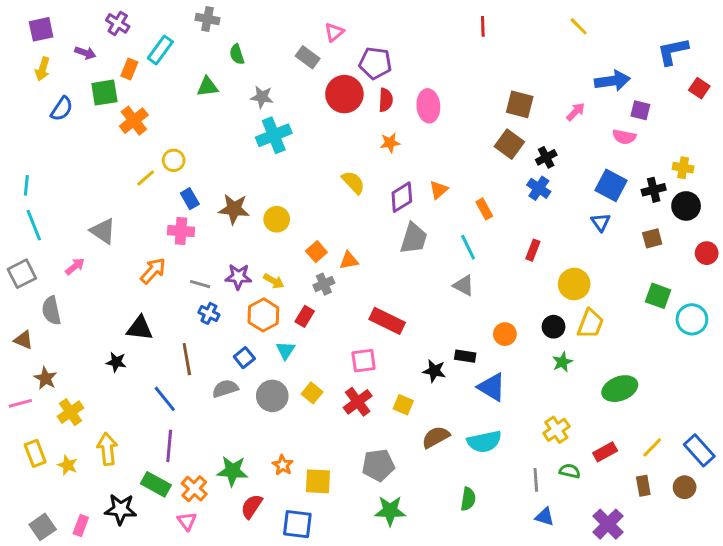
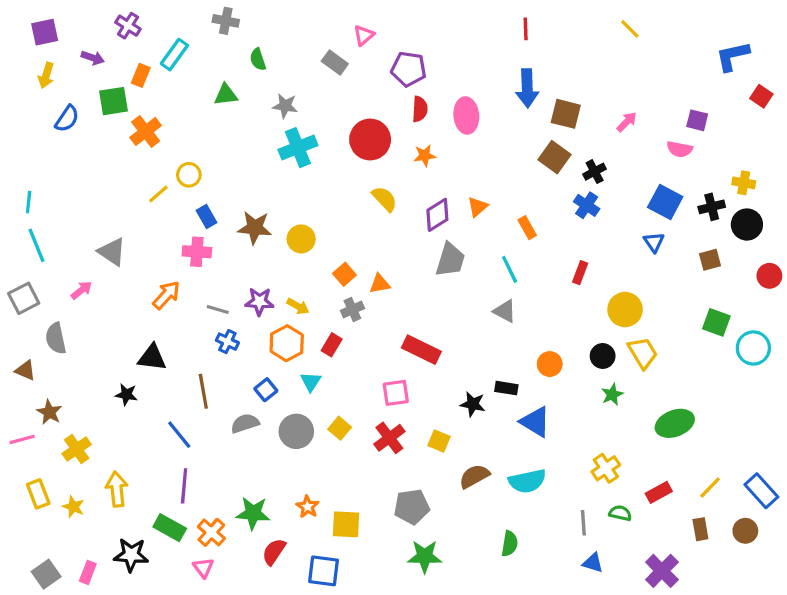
blue arrow: (612, 81) -> (527, 88), moved, turned 96
red circle: (344, 94) -> (370, 140), moved
yellow trapezoid: (590, 324) -> (643, 353), turned -52

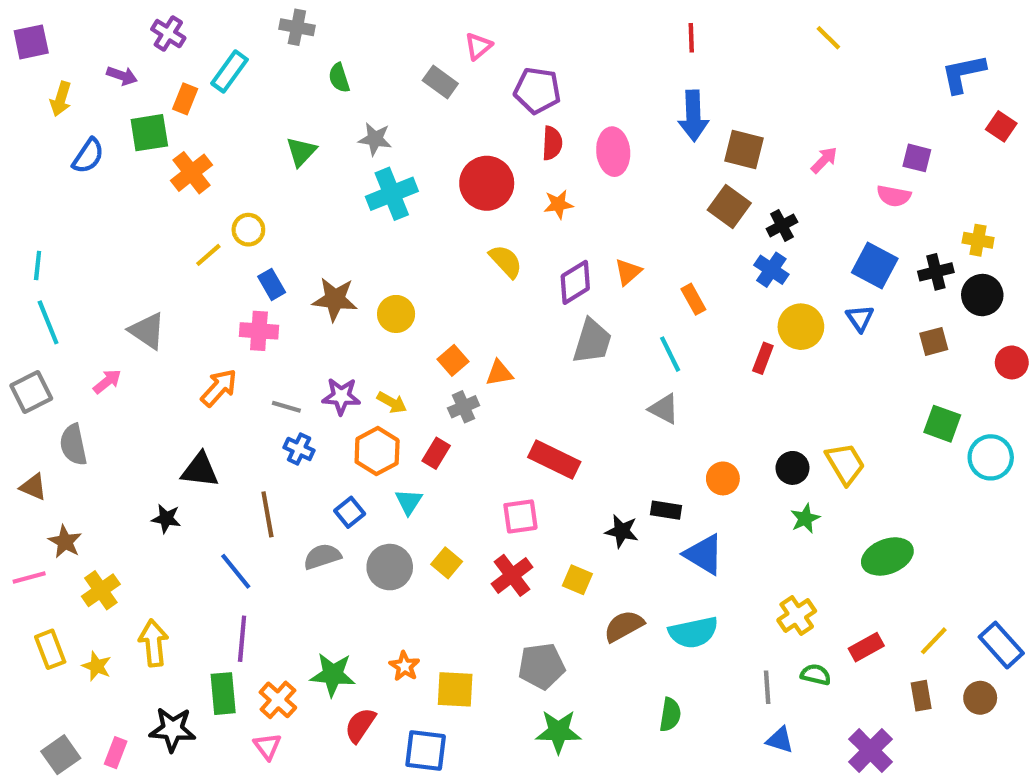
purple square: (45, 32) -> (31, 42), moved
green triangle: (226, 95) -> (301, 152), moved, turned -40
yellow circle: (625, 309) -> (801, 327), moved
green rectangle: (170, 528) -> (223, 694), turned 56

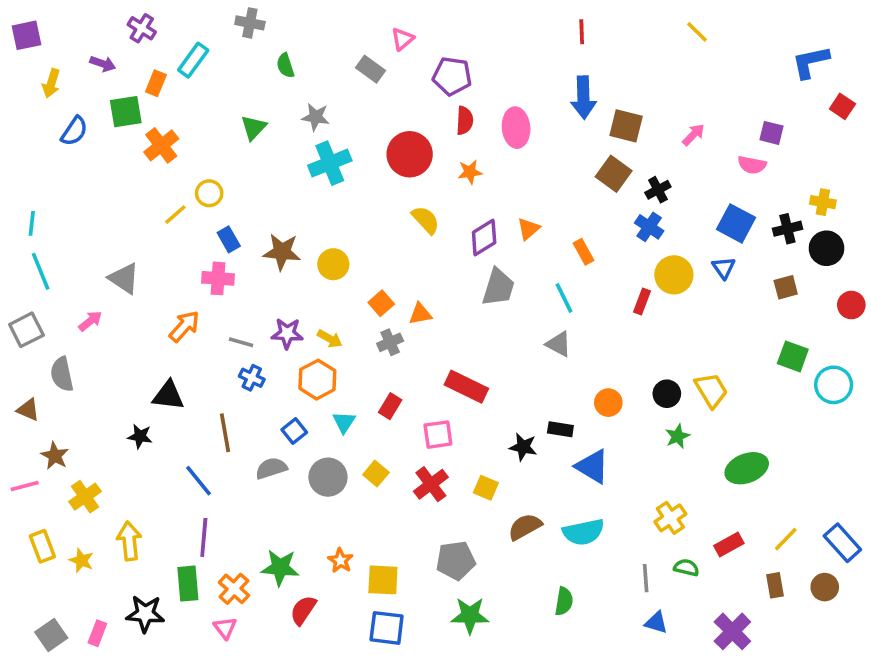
red rectangle: (436, 453) -> (390, 406), moved
blue square: (426, 750) -> (387, 628), moved

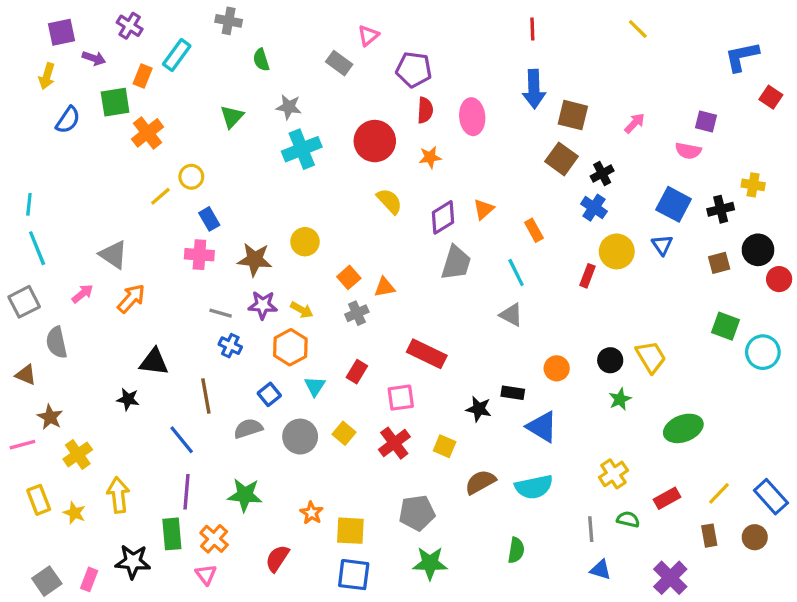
purple square: (26, 35) -> (61, 32), moved
black circle: (826, 248) -> (758, 250), moved
brown star: (282, 252) -> (255, 260), moved
orange arrow: (184, 326) -> (131, 299), moved
green star: (280, 568) -> (245, 495), moved

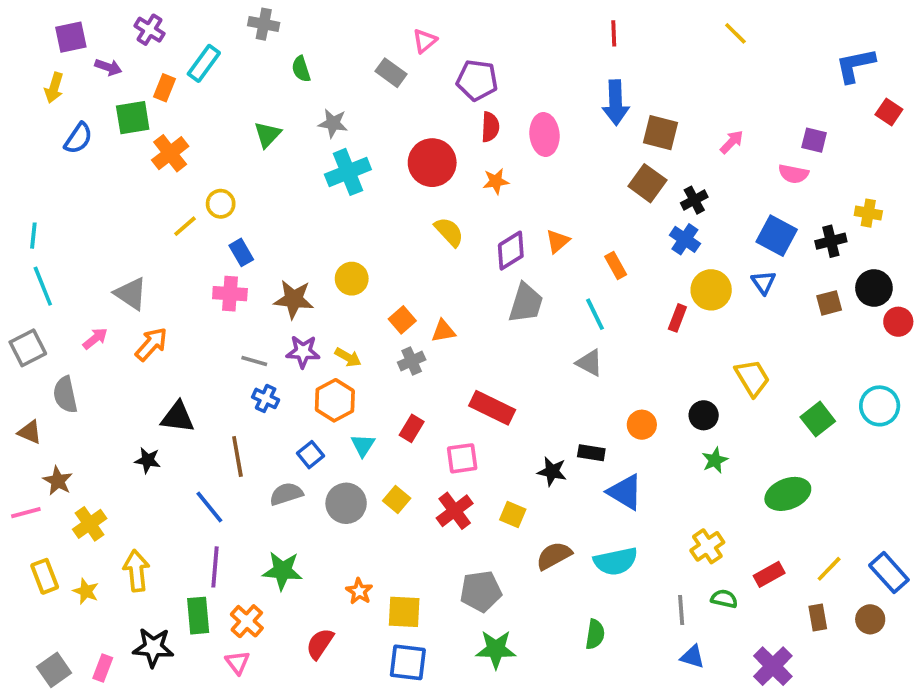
green square: (726, 326) -> (818, 419), moved, turned 32
yellow trapezoid: (651, 357) -> (752, 378), moved

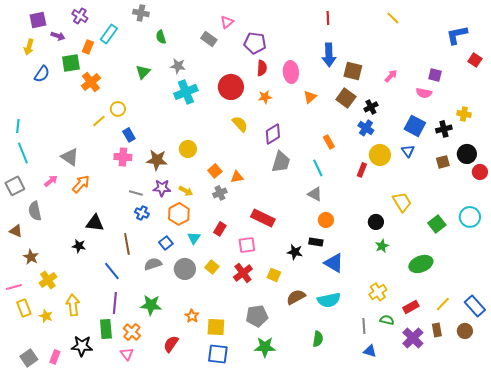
orange triangle: (558, 241) -> (310, 97), moved
orange circle: (642, 425) -> (326, 220), moved
pink line: (26, 513) -> (14, 287), moved
purple cross: (773, 666) -> (413, 338), moved

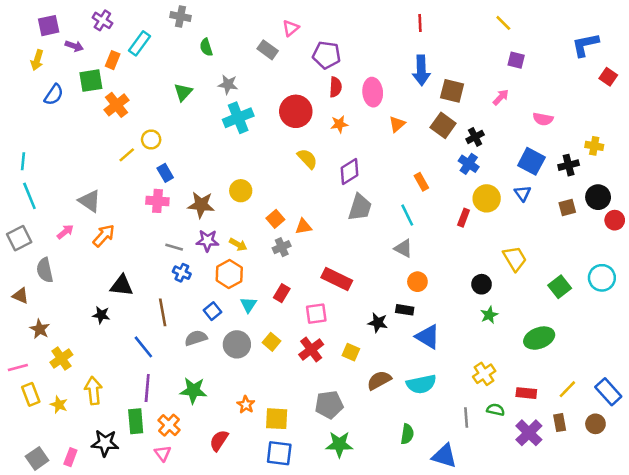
purple square: (435, 75) -> (516, 60), moved
red rectangle: (411, 307) -> (526, 393), turned 35
blue triangle: (370, 351) -> (444, 456), moved, size x1.5

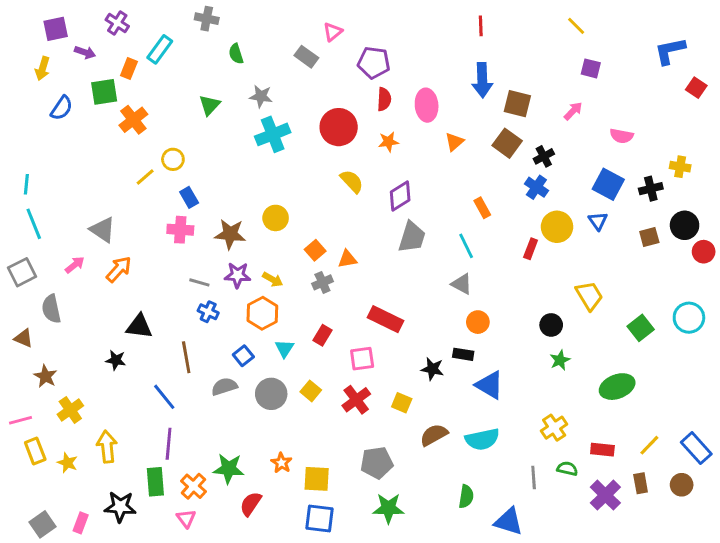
green star: (193, 391) -> (229, 469), moved

